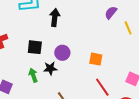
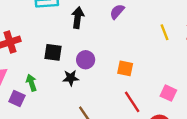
purple semicircle: (111, 13) -> (117, 12), moved
green arrow: (33, 75) -> (31, 83), moved

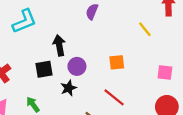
black arrow: (78, 18) -> (59, 45), moved
yellow line: (164, 32) -> (145, 29), moved
red line: (132, 102) -> (114, 97), moved

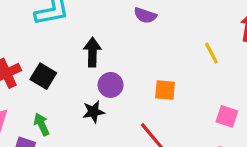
purple semicircle: (92, 12) -> (145, 15), turned -105
black square: (44, 69) -> (43, 76), moved, turned 30

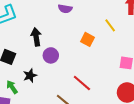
orange square: (165, 90) -> (87, 39), moved, turned 32
black star: (94, 112) -> (30, 75), moved

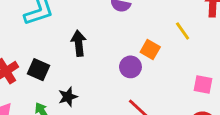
purple circle: (51, 55) -> (130, 67), moved

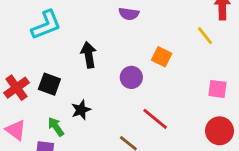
yellow line: (183, 31) -> (205, 36), moved
purple circle: (130, 67) -> (131, 77), moved

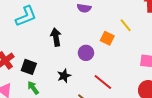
yellow line: (205, 36) -> (126, 25), moved
black square: (49, 84) -> (29, 67), moved
black star: (81, 110) -> (64, 76), moved

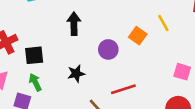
black square: (29, 67) -> (34, 55), turned -35
red line: (103, 82) -> (123, 89), turned -66

